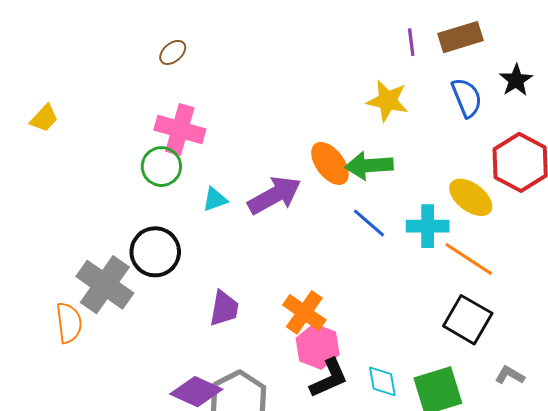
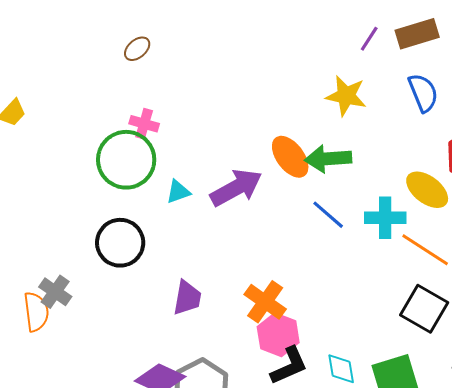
purple line: (411, 42) -> (369, 39), turned 40
pink cross: (180, 130) -> (144, 124), size x0.6
green circle: (161, 167) -> (126, 160), size x1.5
gray cross: (105, 285) -> (55, 292), moved, size x0.6

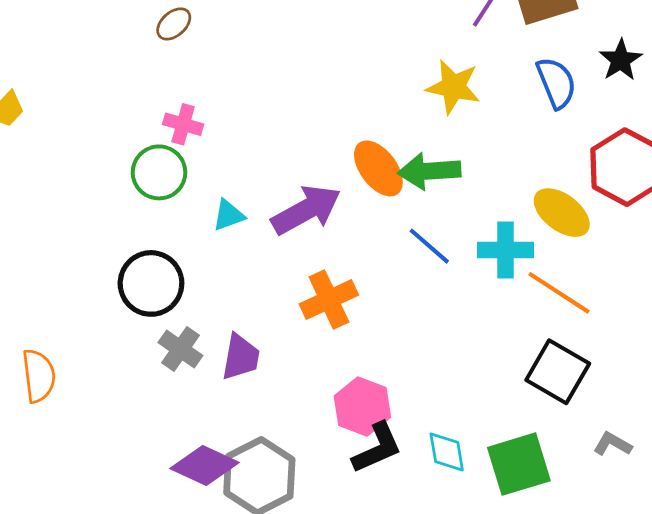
green circle: (126, 160) -> (159, 172), size x0.7
gray cross: (55, 292) -> (180, 349), moved
orange cross: (265, 302) -> (329, 300), moved, turned 30

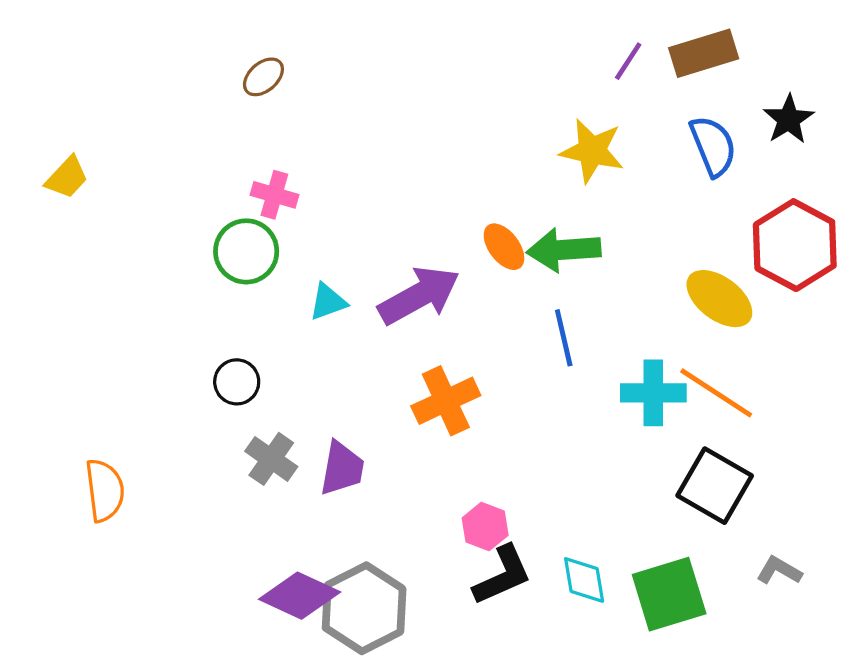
orange ellipse: (378, 168) -> (504, 247), size x0.7
blue line: (429, 246) -> (564, 338), turned 36
cyan cross: (506, 250) -> (653, 393), moved
black circle: (151, 283) -> (237, 382), size x0.6
pink hexagon: (362, 407) -> (485, 527), size x0.7

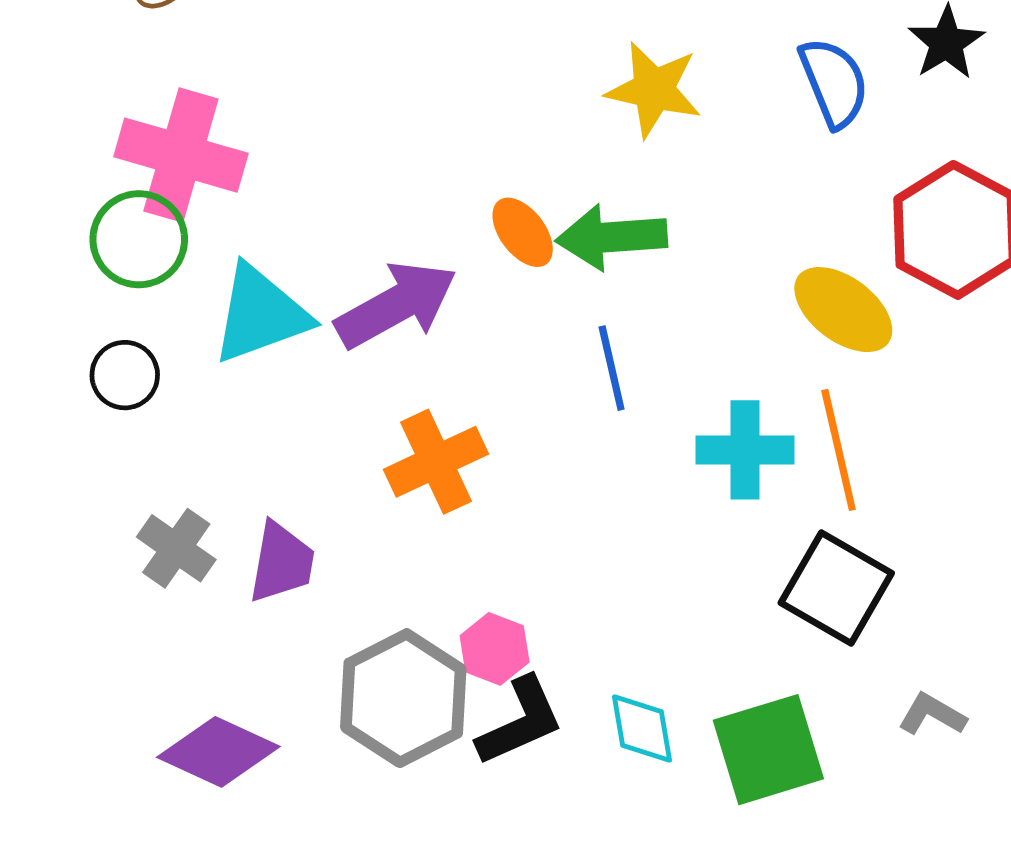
pink cross: (274, 195) -> (181, 155), size x1.8
cyan triangle: (328, 302) -> (260, 314), size x1.8
black circle: (237, 382) -> (125, 375), moved
orange line: (716, 393) -> (839, 450), turned 44
gray hexagon: (364, 608) -> (403, 698), moved

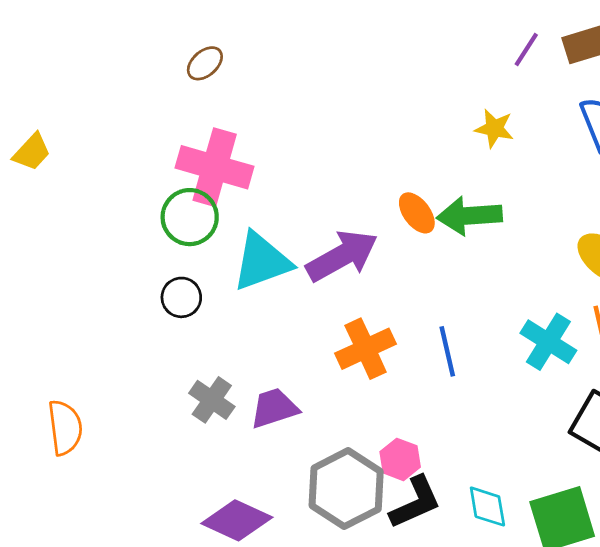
yellow star: (654, 90) -> (494, 128), size x0.7
blue line: (612, 368) -> (447, 351), moved
cyan cross: (745, 450) -> (548, 342), turned 32
purple trapezoid: (282, 562) -> (274, 408), turned -118

